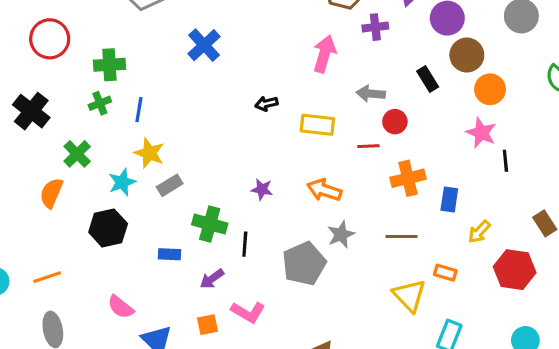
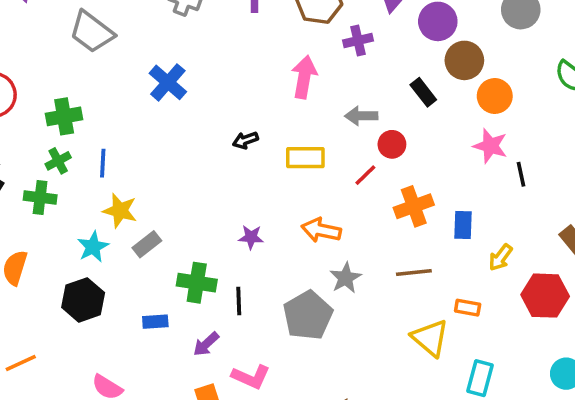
red line: (368, 146) -> (365, 175), turned -35
green cross: (77, 154) -> (40, 197), moved, turned -32

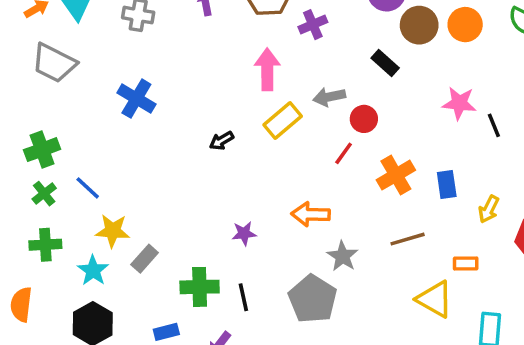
orange circle: (495, 96) -> (465, 25), moved
yellow rectangle: (305, 158) -> (283, 120), moved, turned -30
blue line: (103, 163) -> (88, 188), turned -40
green cross: (40, 197) -> (45, 245), moved

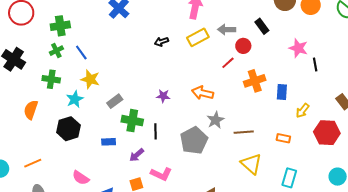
black rectangle: (385, 63) -> (262, 26), moved
brown line: (408, 239) -> (244, 132), moved
gray rectangle: (145, 259) -> (115, 101), moved
yellow triangle: (435, 299) -> (251, 164), moved

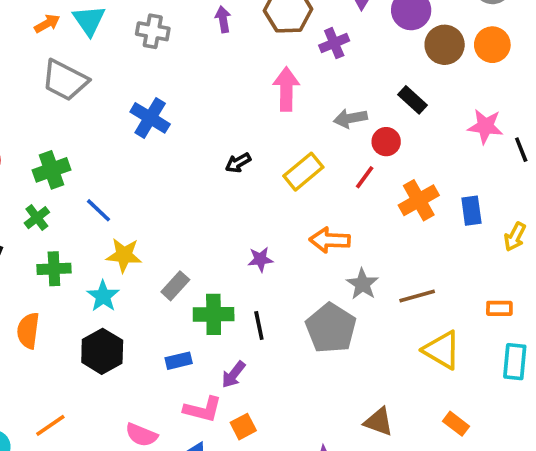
yellow rectangle: (198, 37) -> (303, 172), moved
green cross: (56, 51) -> (37, 218), moved
orange rectangle: (283, 138) -> (499, 308), moved
pink L-shape: (161, 174) -> (203, 409), moved

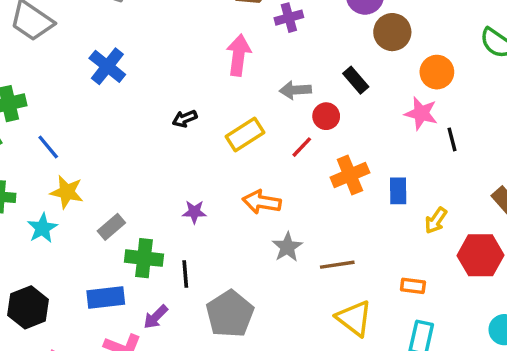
orange circle: (492, 45) -> (437, 72), moved
gray pentagon: (331, 328) -> (230, 314), moved
black hexagon: (102, 351) -> (28, 307), moved
blue rectangle: (179, 361) -> (106, 298), size x1.5

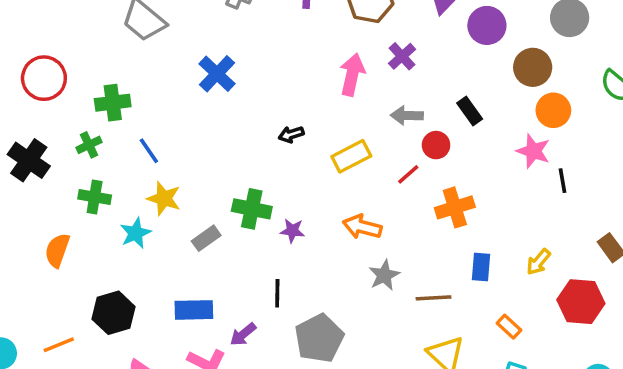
purple cross: (289, 18) -> (402, 56), moved, turned -32
brown circle: (392, 32) -> (533, 67), moved
blue rectangle: (398, 191) -> (481, 267), moved
green cross: (144, 258) -> (252, 209), moved
orange rectangle: (413, 286) -> (509, 327), turned 30

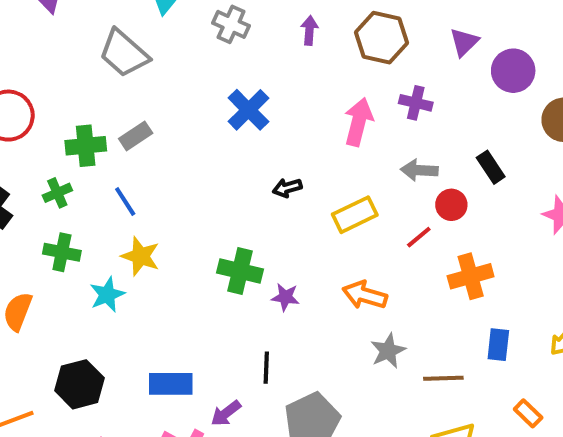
purple cross: (402, 56) -> (416, 103), turned -36
blue cross: (217, 74) -> (249, 110), moved
gray rectangle: (206, 238) -> (136, 136), moved

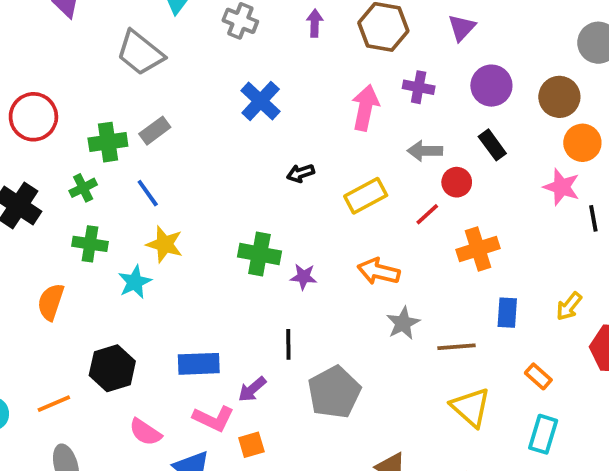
purple circle: (513, 71) -> (491, 86), moved

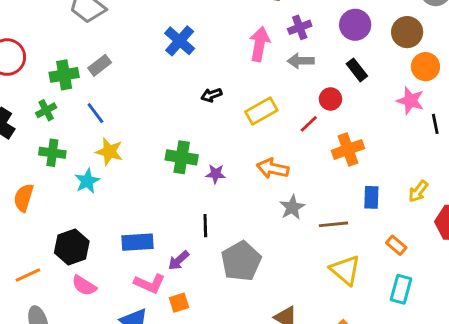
purple cross: (419, 87) -> (300, 27), turned -30
gray arrow: (425, 151) -> (301, 61), moved
pink semicircle: (145, 432) -> (84, 286), moved

